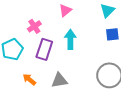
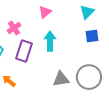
gray triangle: (59, 80) -> (61, 79), moved

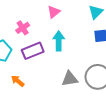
purple rectangle: (24, 51) -> (33, 51), turned 50

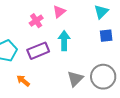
pink cross: (23, 28) -> (36, 21), moved
gray triangle: (70, 79) -> (75, 79), turned -36

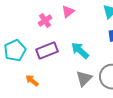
cyan arrow: (64, 41) -> (80, 51), moved, turned -48

